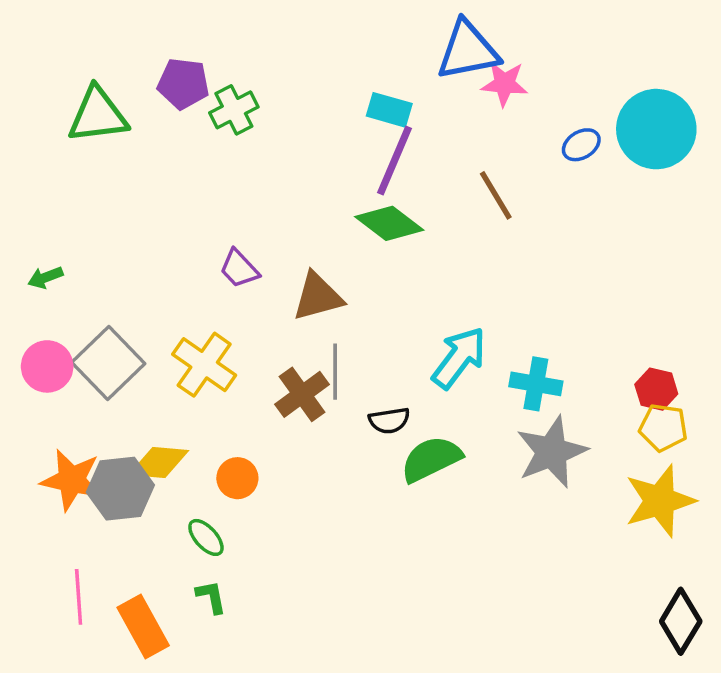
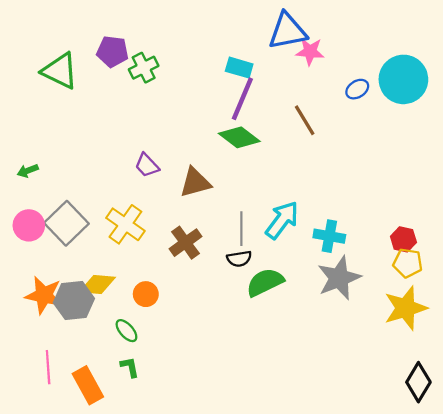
green triangle: (98, 115) -> (60, 71), turned 33
gray line: (335, 372) -> (241, 229), moved

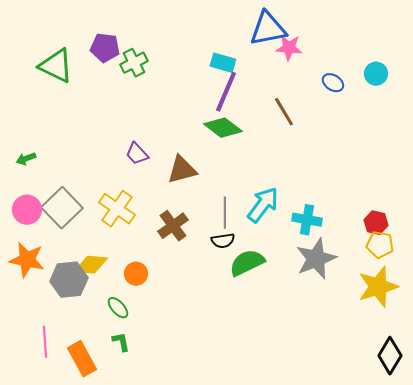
cyan circle: (403, 79) -> (376, 74), size x0.5
blue ellipse: (357, 89) -> (333, 83), turned 65
orange star: (44, 295) -> (27, 260), moved

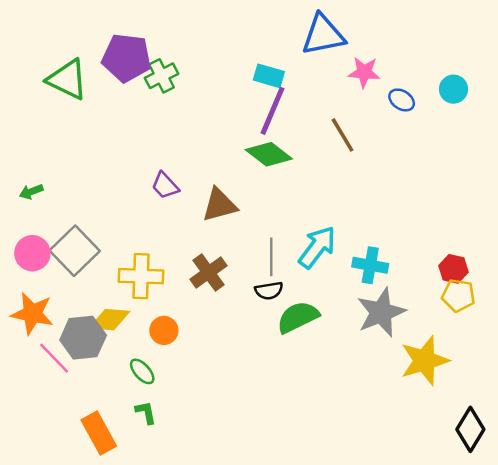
purple pentagon: (105, 48) -> (126, 58), size x1.4
pink star: (289, 48) -> (364, 72), moved
yellow cross: (117, 209) -> (141, 276), moved, turned -33
yellow star: (378, 287) -> (425, 361), moved
pink line: (45, 342) -> (54, 358), moved, turned -40

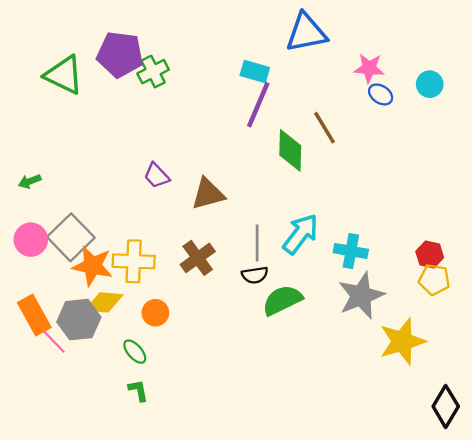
pink star: (364, 72) -> (369, 68), moved
green diamond: (269, 154) -> (290, 150), moved, turned 54
orange star: (32, 314) -> (93, 266), moved
orange rectangle: (99, 433) -> (34, 315), moved

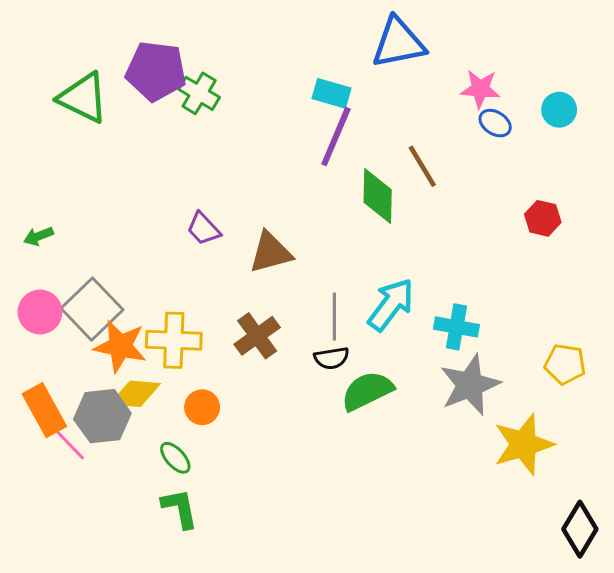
green cross: (153, 72) -> (199, 93), turned -32
red hexagon: (430, 254) -> (543, 218), moved
green L-shape: (138, 390) -> (180, 508), size x1.4

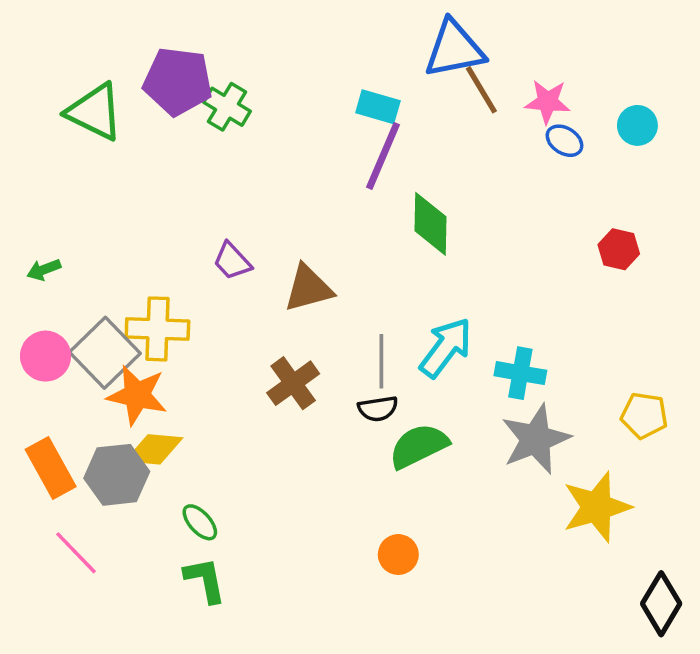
brown line: (422, 166) -> (481, 90), moved
yellow cross: (174, 340) -> (157, 329), moved
orange circle: (202, 407) -> (398, 555), moved
pink line: (67, 441) -> (76, 553), moved

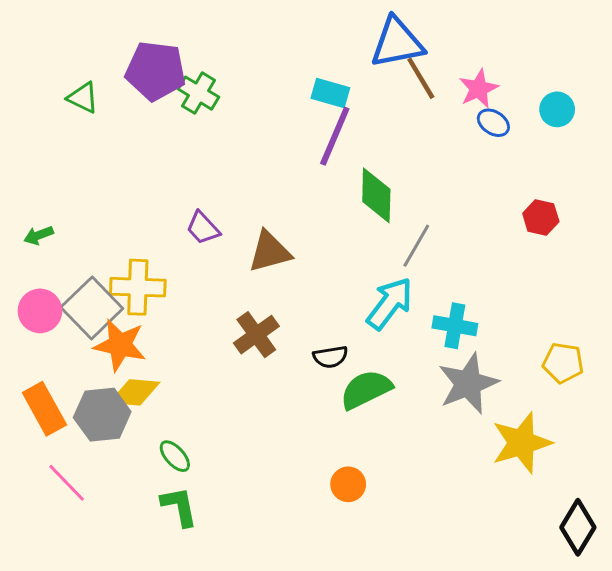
pink star: (548, 102) -> (479, 89), turned -30
green triangle: (95, 112) -> (83, 98), size x0.6
gray line: (381, 361) -> (416, 246), moved, turned 30

